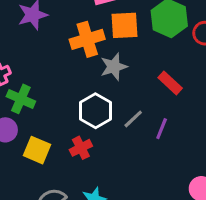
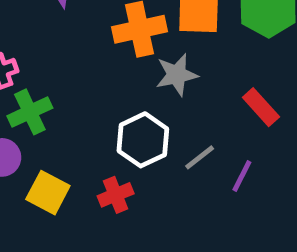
green cross: (21, 99) -> (30, 112), turned 36

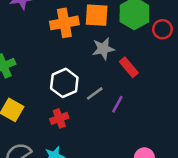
gray star: (177, 75) -> (103, 49), moved
red cross: (116, 195) -> (59, 118), moved

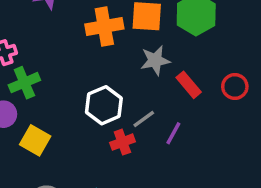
red circle: (162, 29) -> (235, 86), moved
red cross: (59, 118) -> (122, 142), moved

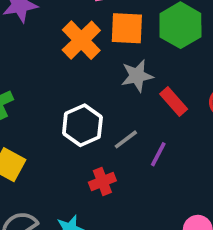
orange cross: (104, 27) -> (81, 40), turned -33
red cross: (122, 142) -> (102, 182), moved

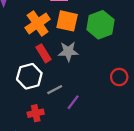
red rectangle: (174, 101) -> (44, 53), moved

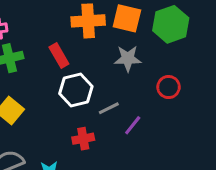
orange cross: (38, 23) -> (88, 21), turned 30
red rectangle: (44, 53) -> (59, 55), moved
red circle: (119, 77) -> (169, 87), moved

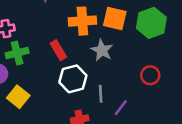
gray star: (128, 59) -> (102, 50), moved, turned 30
gray line: (109, 108) -> (101, 94), turned -66

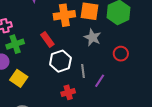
gray star: (102, 50) -> (92, 37), moved

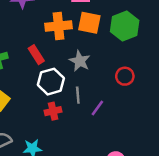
gray star: (92, 37) -> (80, 61), moved
red cross: (68, 92) -> (53, 111), moved

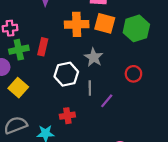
red rectangle: (36, 55) -> (43, 47), moved, turned 42
red cross: (53, 111) -> (67, 116), moved

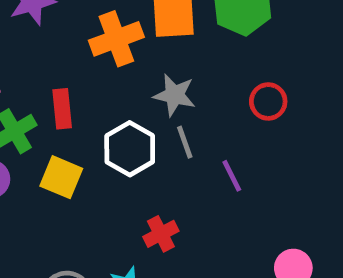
yellow square: (18, 88) -> (61, 177), moved
gray line: (90, 88) -> (185, 142), moved
purple line: (107, 101) -> (232, 176), turned -48

